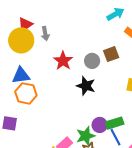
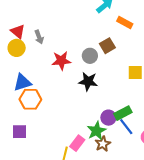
red triangle: (25, 24) -> (18, 31), turned -35
yellow circle: (21, 40) -> (17, 48), size x0.7
red star: (63, 61) -> (61, 61), turned -30

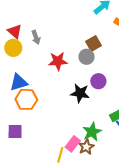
brown square: (107, 46) -> (94, 44), moved
black star: (88, 81) -> (80, 93), moved
purple circle: (108, 118) -> (98, 81), moved
brown star: (103, 144) -> (86, 147), moved

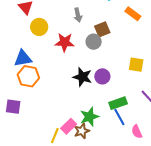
gray arrow: (36, 37) -> (78, 15), moved
yellow circle: (13, 48) -> (39, 27), moved
purple circle: (98, 81) -> (102, 76), moved

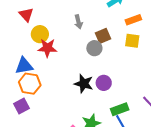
orange rectangle: (133, 14) -> (133, 20), turned -56
red star: (65, 42) -> (47, 48), moved
yellow square: (136, 65) -> (132, 41), moved
purple square: (13, 107) -> (21, 106), moved, turned -35

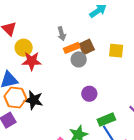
orange rectangle: (133, 20) -> (72, 48), moved
black star: (84, 84) -> (34, 100), moved

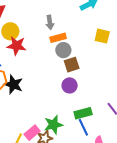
brown square: (87, 47) -> (72, 65), moved
yellow square: (116, 51) -> (102, 36), moved

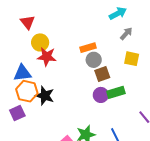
gray arrow: (50, 22) -> (126, 34), moved, turned -128
yellow square: (102, 36) -> (132, 59), moved
green rectangle: (83, 113) -> (116, 92), moved

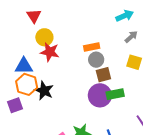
purple circle: (101, 95) -> (100, 95), size x1.5

